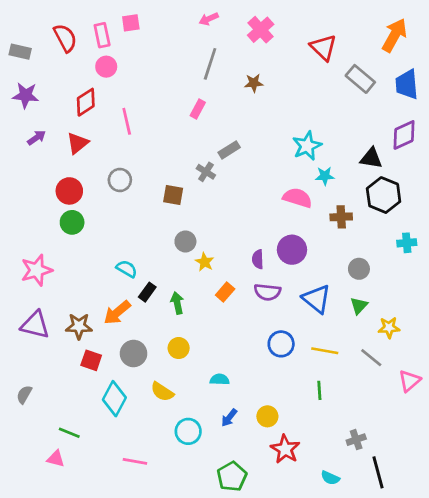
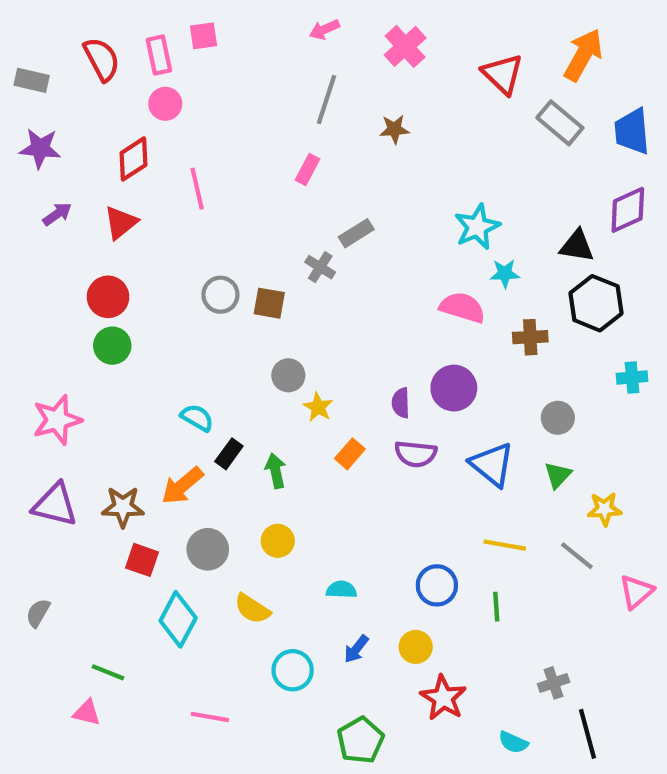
orange arrow: (394, 35) -> (583, 55), moved
gray circle: (120, 180) -> (220, 295), moved
blue circle: (281, 344) -> (437, 585), moved

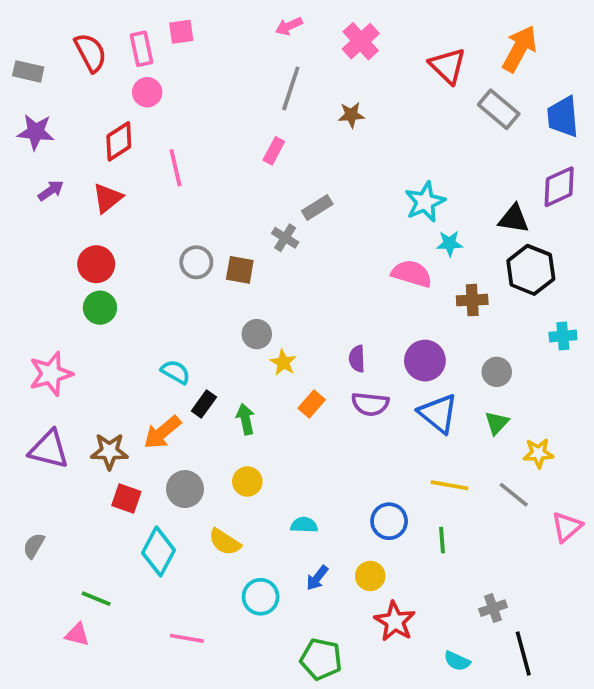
purple circle: (454, 388) -> (425, 361), moved
green pentagon: (360, 740) -> (321, 659), turned -30

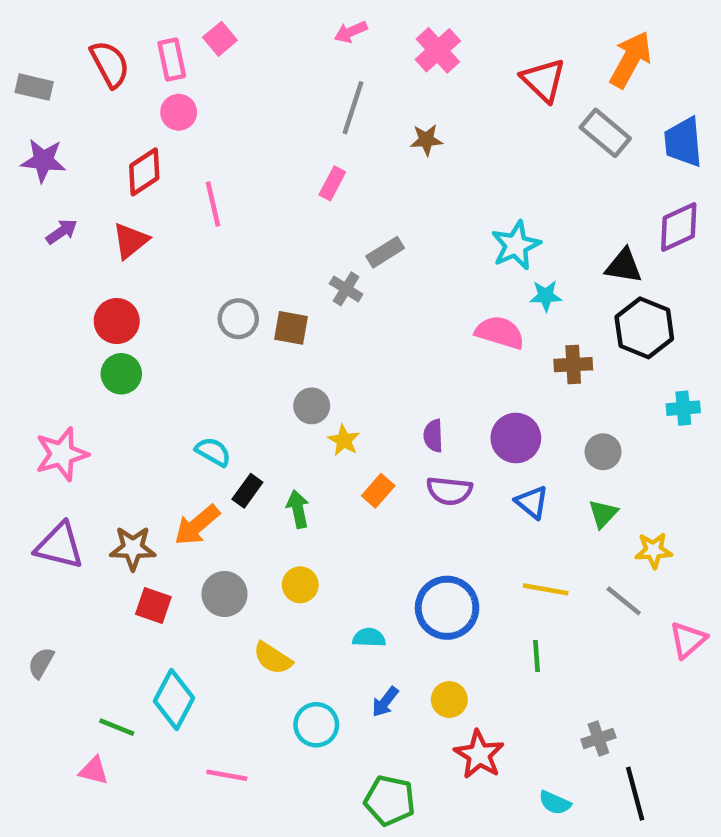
pink square: (181, 32) -> (220, 39), turned -32
blue triangle: (438, 413) -> (532, 502), size x0.7
blue circle: (389, 521) -> (447, 608), moved, size x1.4
cyan diamond: (159, 551) -> (174, 700), moved

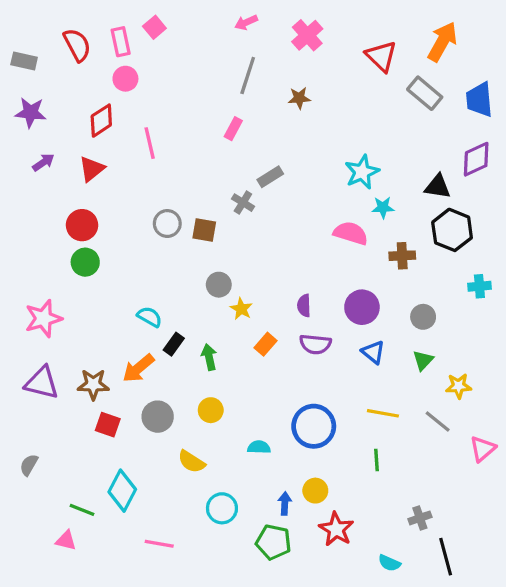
blue arrow: (385, 702) -> (285, 503), moved, turned 145
green pentagon: (390, 800) -> (273, 542), moved

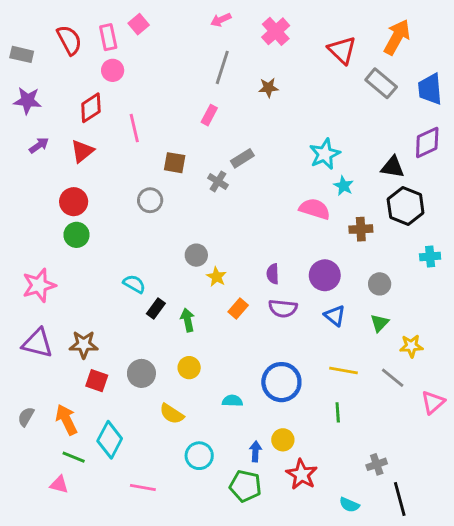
cyan star: (383, 207) -> (344, 186), turned 30
brown square: (204, 230) -> (175, 163), moved
orange arrow: (138, 368) -> (66, 420), moved, turned 104

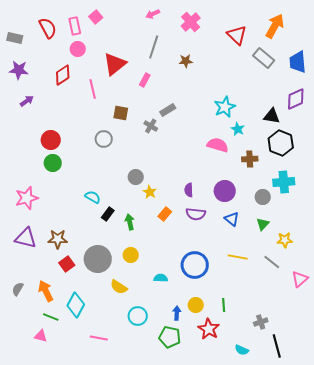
red triangle: (82, 151) -> (115, 64), moved, size x1.4
cyan cross: (430, 257) -> (284, 182), moved, size x1.5
gray circle: (141, 373) -> (98, 259), size x1.4
red square: (97, 381) -> (67, 264), turned 35
green line: (338, 412) -> (224, 305), moved

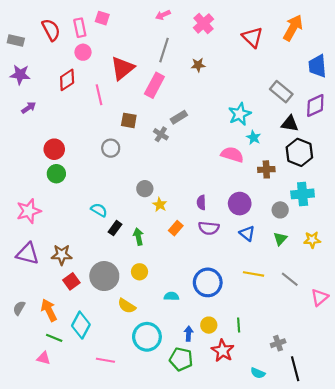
pink square: (96, 17) -> (102, 18), turned -32
gray rectangle: (264, 58) -> (281, 92), moved
pink rectangle: (145, 80) -> (154, 85), size x1.6
yellow star: (285, 240) -> (312, 240), moved
cyan circle: (138, 316) -> (147, 337), size x1.4

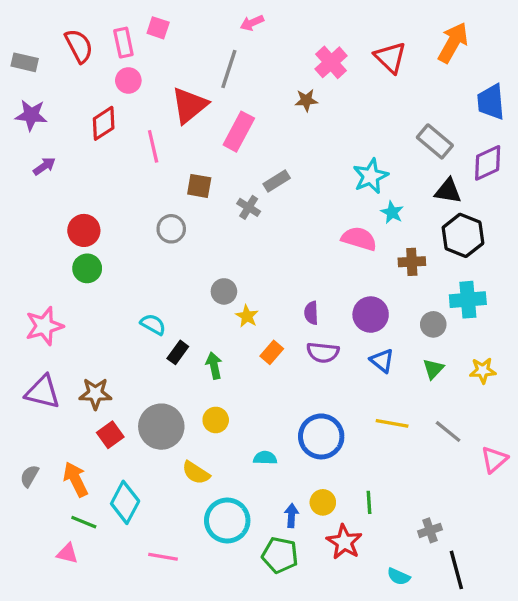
pink cross: (203, 23) -> (331, 62), moved
gray line: (164, 50) -> (229, 69), moved

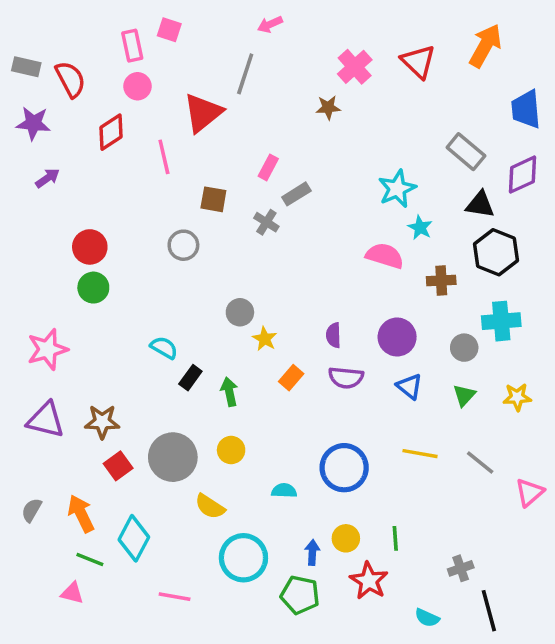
red semicircle: (79, 46) -> (70, 79), moved
pink rectangle: (239, 132) -> (268, 167), moved, size x0.6

